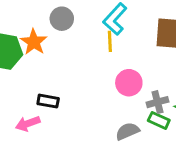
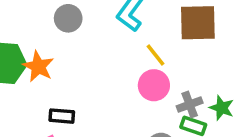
yellow line: (110, 41) -> (155, 55), moved, turned -30
orange star: (34, 42) -> (38, 66), moved

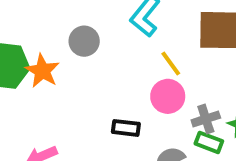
gray circle: (68, 18) -> (84, 41), moved
black rectangle: (62, 116) -> (126, 128), moved

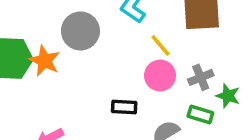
gray circle: (84, 41) -> (80, 31), size x1.4
gray cross: (206, 119) -> (201, 77), moved

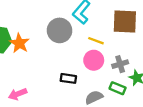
gray circle: (80, 31) -> (59, 30), moved
yellow line: (161, 45) -> (96, 41), turned -35

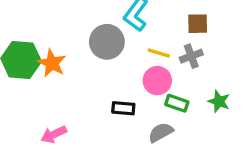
brown square: (125, 21) -> (198, 24), size x0.6
gray cross: (120, 64) -> (191, 56), moved
green rectangle: (118, 88) -> (177, 103), moved

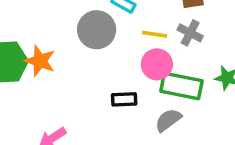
gray cross: (191, 56) -> (190, 33), turned -35
green rectangle: (177, 103) -> (181, 86), size x1.6

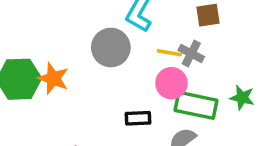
gray cross: (190, 33) -> (191, 53), moved

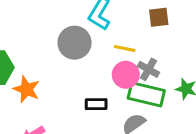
gray cross: (191, 53) -> (148, 69), moved
orange star: (53, 78) -> (26, 89), moved

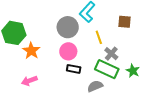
yellow line: (125, 49) -> (99, 37), turned 48
pink circle: (126, 75) -> (68, 51), moved

